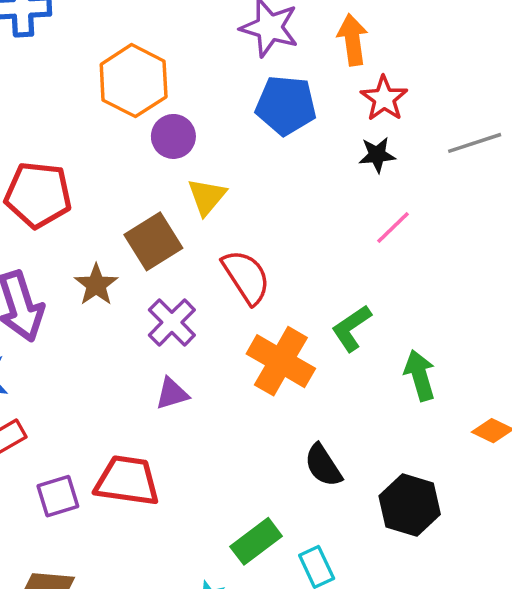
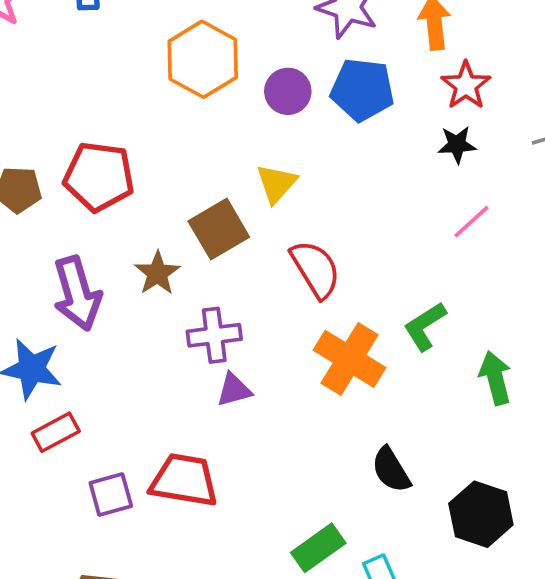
purple circle: (173, 136) -> (288, 91), moved
purple cross: (172, 322) -> (214, 335), moved, turned 36

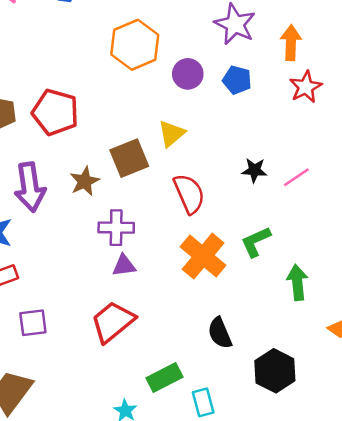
blue pentagon: (362, 90) -> (237, 80), size x0.7
black star: (457, 145) -> (254, 170), moved
red trapezoid: (184, 480) -> (113, 322), moved, turned -57

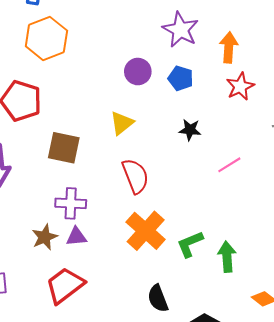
orange hexagon: (135, 45) -> (46, 38), moved
brown square: (129, 158) -> (64, 148), moved, turned 32
black star: (254, 170) -> (190, 130), moved
brown star: (85, 181) -> (45, 237), moved
green L-shape: (256, 242) -> (190, 244), moved

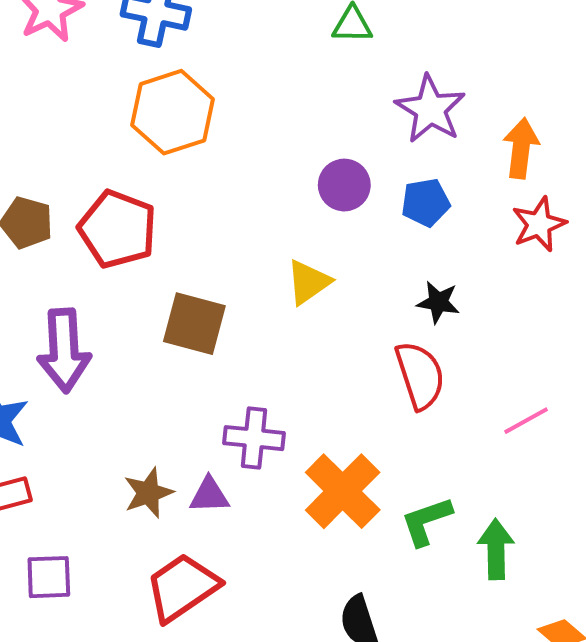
blue pentagon: (181, 78) -> (426, 202), turned -30
pink line: (229, 165) -> (526, 421), moved
red semicircle: (135, 176) -> (420, 375), moved
purple cross: (71, 203) -> (254, 438), moved

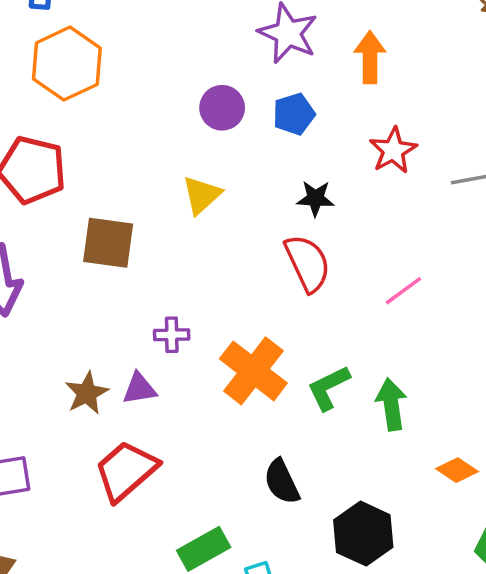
red star: (539, 224) -> (393, 150), moved
purple cross: (254, 438) -> (172, 335), size x0.7

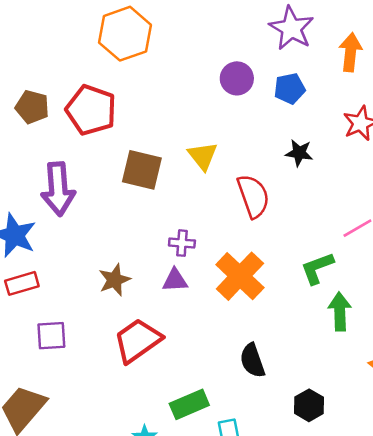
yellow triangle: (202, 195) -> (203, 156), moved, turned -32
red semicircle: (308, 263) -> (253, 196), moved
green L-shape: (329, 388) -> (317, 268), moved
purple triangle: (139, 389) -> (175, 280), moved
black hexagon: (363, 534) -> (309, 405), size x0.7

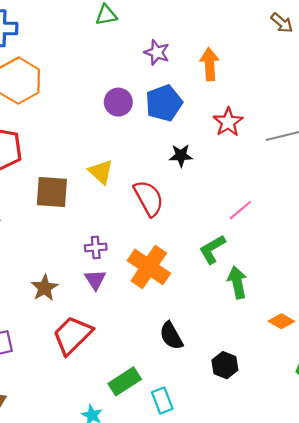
purple star: (291, 28) -> (157, 52), size x0.7
blue pentagon: (290, 89) -> (164, 103), size x1.4
purple triangle: (175, 280) -> (95, 280), turned -50

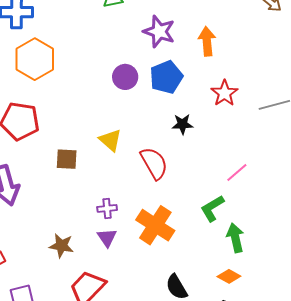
purple star: (157, 52) -> (159, 32), size x1.4
brown square: (52, 192) -> (67, 159), size x0.7
brown star: (44, 288) -> (61, 246), turned -30
orange diamond: (281, 321) -> (229, 276), moved

